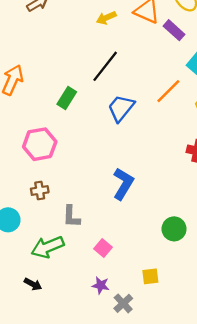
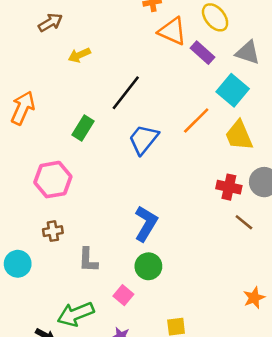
yellow arrow: (106, 18) -> (79, 55), moved
green circle: (174, 229) -> (148, 266), moved
green arrow: (48, 247) -> (76, 314), moved

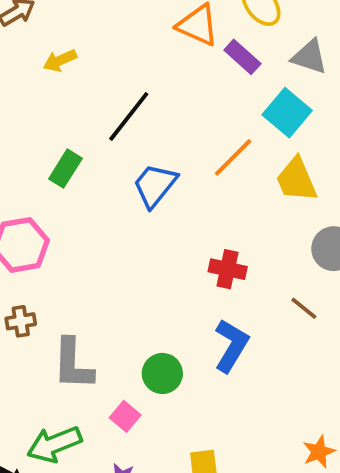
red cross: (229, 187) -> (228, 269), moved
blue L-shape: (146, 224) -> (231, 346), moved
gray L-shape: (88, 260) -> (73, 364), size x1.4
orange star: (254, 298) -> (319, 452), moved

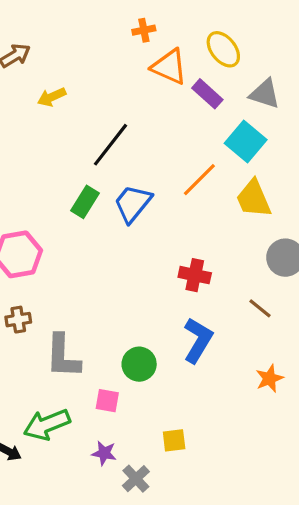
green rectangle: (65, 169) -> (85, 202), moved
pink square: (125, 416) -> (107, 401), turned -30
orange star: (319, 452) -> (269, 378), moved

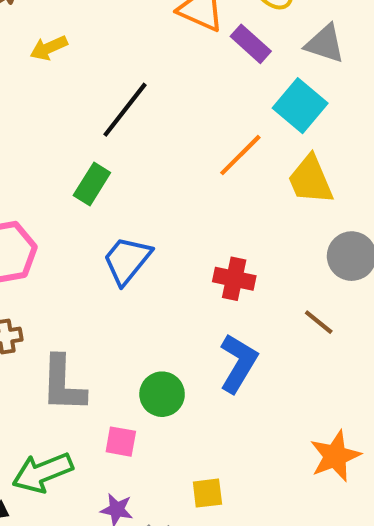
blue trapezoid: (133, 204) -> (127, 260), moved
orange star: (269, 378) -> (335, 456), moved, size x1.4

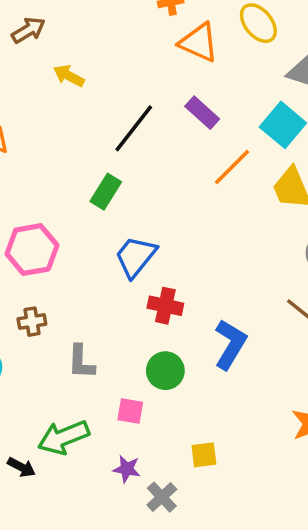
purple rectangle: (251, 44) -> (202, 113), moved
yellow arrow: (49, 48) -> (69, 76), turned 52
red cross: (234, 279) -> (165, 306), moved
gray L-shape: (63, 384) -> (81, 362), size x0.7

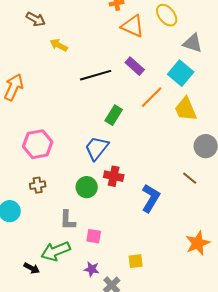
brown arrow: (28, 30) -> (36, 19), turned 60
black line: (134, 128) -> (96, 75), turned 36
green rectangle: (106, 192) -> (114, 115), moved
gray L-shape: (81, 362) -> (68, 220), moved
green circle: (165, 371) -> (87, 187), moved

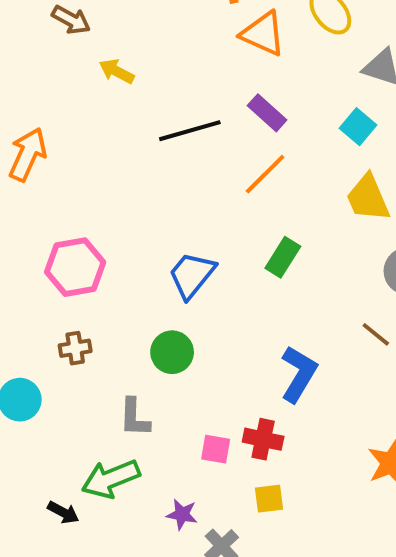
cyan square: (181, 73) -> (358, 127), size x0.7
orange line: (152, 97) -> (265, 174), moved
green rectangle: (114, 115) -> (283, 257), moved
red cross: (114, 176) -> (263, 439), moved
pink square: (94, 236) -> (216, 449), moved

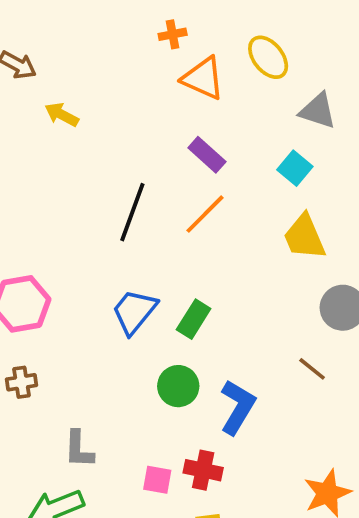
black line: (190, 131) -> (132, 212), moved, turned -54
green rectangle: (283, 257) -> (194, 319), moved
green circle: (172, 352) -> (178, 386), moved

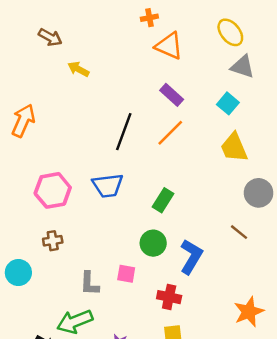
yellow ellipse: (268, 57) -> (230, 32), moved
blue trapezoid: (134, 312) -> (108, 186), moved, turned -136
pink square: (157, 480) -> (126, 274), moved

